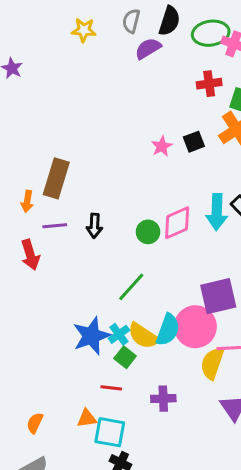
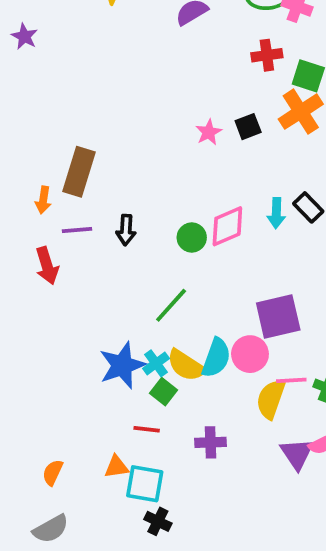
cyan arrow: (217, 212) -> (276, 213), size x0.7
pink circle: (195, 327) -> (250, 354), size x0.7

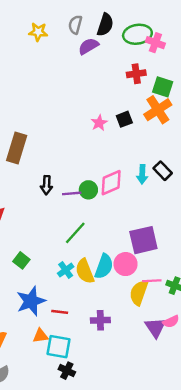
purple line: (77, 230) -> (72, 193), moved
blue star: (122, 365) -> (31, 301), moved
yellow semicircle: (186, 365) -> (85, 271), turned 35
green square: (164, 392) -> (21, 260), moved

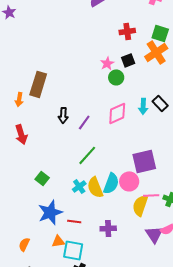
red cross: (136, 74) -> (127, 31), moved
green circle: (88, 190) -> (116, 77), moved
purple line: (72, 193) -> (84, 122), turned -49

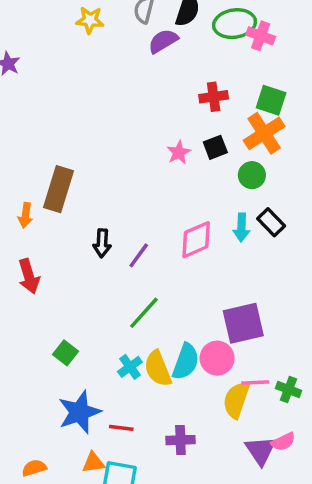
green circle: (116, 77) -> (252, 175), moved
orange semicircle: (24, 244) -> (34, 468), turned 48

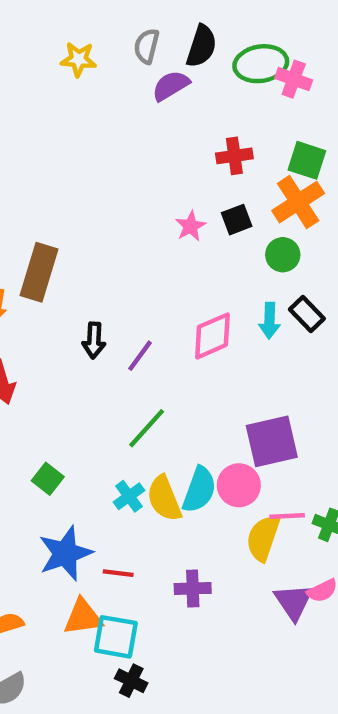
orange triangle: (93, 463) -> (83, 617), size x1.4

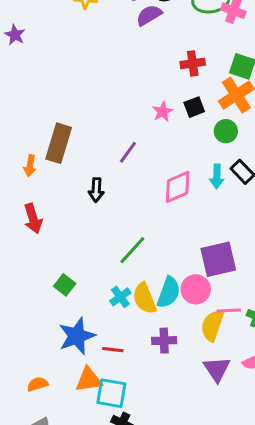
purple line: (140, 356) -> (128, 152), moved
purple cross: (193, 588) -> (164, 341), moved
purple triangle: (294, 602) -> (217, 369), moved

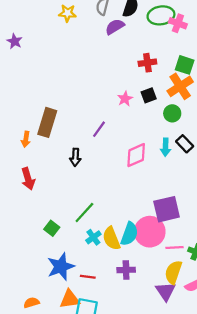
green line: (132, 250) -> (84, 213), moved
pink circle: (196, 289) -> (150, 232), size x1.4
yellow semicircle: (212, 325) -> (173, 272), moved

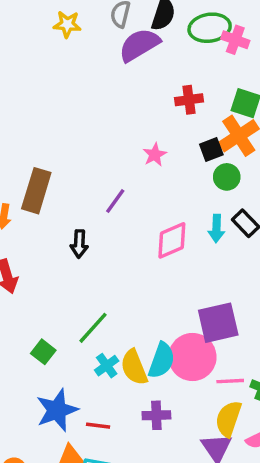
purple semicircle: (115, 27) -> (139, 45), size x1.4
black square: (149, 95) -> (211, 149), moved

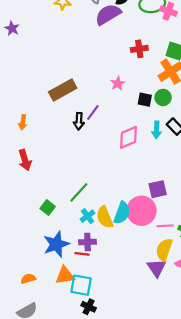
black square: (211, 149) -> (145, 100), moved, turned 32
brown rectangle: (36, 191) -> (63, 90), moved, turned 44
black arrow: (79, 244) -> (79, 121), moved
purple square: (218, 323) -> (158, 189), size x0.7
purple cross: (156, 415) -> (88, 242), moved

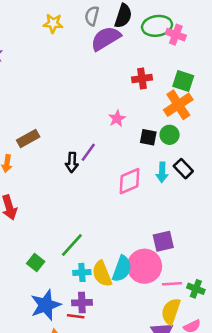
brown rectangle: (63, 90) -> (28, 139), moved, size x0.7
cyan cross: (88, 216) -> (82, 272), turned 32

